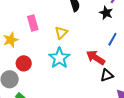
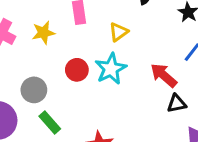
red circle: (24, 63) -> (77, 70), moved

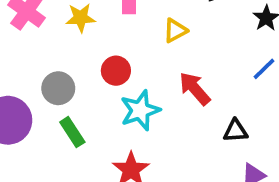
cyan star: (111, 69) -> (140, 110), moved
red arrow: (164, 75) -> (195, 89), moved

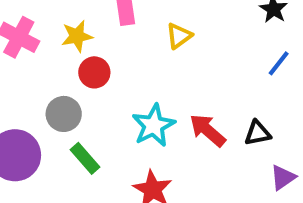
red circle: (116, 71) -> (94, 72), moved
red arrow: (195, 89) -> (208, 130), moved

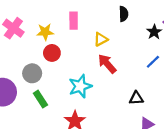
red arrow: (208, 130) -> (107, 64), moved

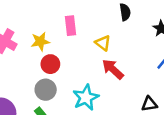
yellow triangle: (101, 39) -> (103, 43), turned -48
gray circle: (32, 73) -> (46, 90), moved

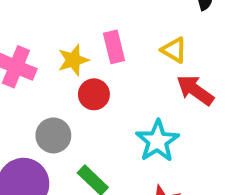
pink rectangle: (70, 26) -> (114, 47), moved
gray circle: (46, 90) -> (53, 135), moved

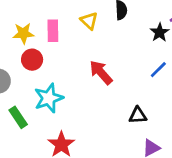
yellow triangle: (174, 50) -> (89, 21), moved
cyan star: (157, 141) -> (49, 98), moved

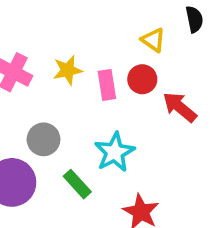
pink rectangle: (53, 31) -> (107, 85), moved
red circle: (32, 60) -> (142, 79), moved

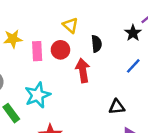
black semicircle: (194, 19) -> (96, 44), moved
red arrow: (180, 107) -> (83, 70), turned 35

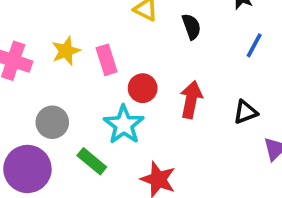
red circle: (60, 50) -> (143, 88), moved
red arrow: (83, 70) -> (191, 100), moved, turned 35

